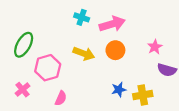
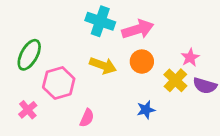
cyan cross: (82, 17) -> (100, 21), size x1.5
yellow cross: (143, 95) -> (175, 80), moved, turned -36
pink semicircle: (61, 98) -> (87, 118), moved

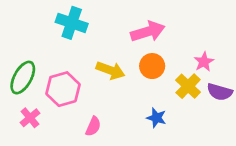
cyan cross: (100, 21) -> (72, 23), moved
green ellipse: (29, 55) -> (23, 78), moved
blue star: (146, 110) -> (156, 118), turned 30

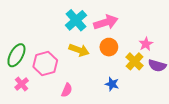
cyan cross: (72, 23) -> (76, 20), moved, turned 30

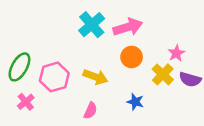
yellow arrow: (79, 50) -> (95, 77), moved
pink semicircle: (67, 90) -> (90, 111), moved

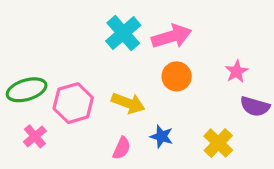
green ellipse: (19, 67) -> (27, 90), turned 44
yellow cross: (163, 74) -> (218, 143), moved
blue star: (135, 102) -> (162, 136), moved

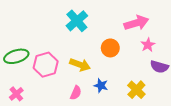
pink arrow: (172, 36) -> (136, 23), moved
pink cross: (35, 136) -> (16, 94), moved

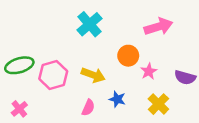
pink star: (148, 45) -> (149, 71), moved

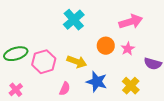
pink star: (149, 71) -> (128, 49), moved
blue star: (117, 99) -> (97, 82), size x1.5
pink semicircle: (88, 108) -> (65, 89), moved

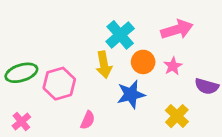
cyan cross: (74, 20) -> (120, 35), moved
yellow arrow: (77, 62) -> (104, 65), moved, turned 60
blue star: (97, 82) -> (131, 94), moved, turned -30

